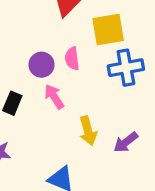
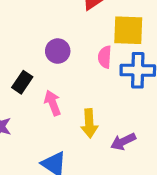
pink semicircle: (72, 59) -> (105, 57), moved
pink arrow: (54, 97) -> (53, 103), moved

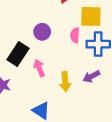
black rectangle: (22, 82) -> (18, 54), size x1.5
purple arrow: (123, 142) -> (91, 76), moved

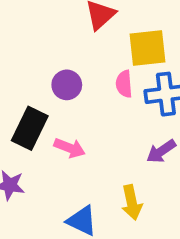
pink arrow: (39, 68) -> (70, 148), turned 140
yellow arrow: (65, 82) -> (132, 202), moved

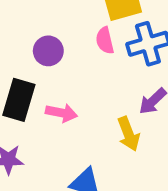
yellow arrow: (132, 202) -> (128, 134), moved

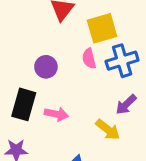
yellow arrow: (128, 134) -> (108, 130), turned -30

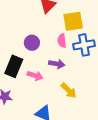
purple arrow: (126, 105) -> (57, 64), moved, turned -133

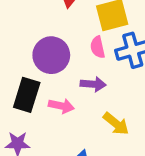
purple circle: (32, 43) -> (51, 55), size x1.5

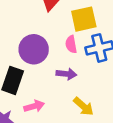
pink arrow: (61, 106) -> (34, 106), moved, turned -30

